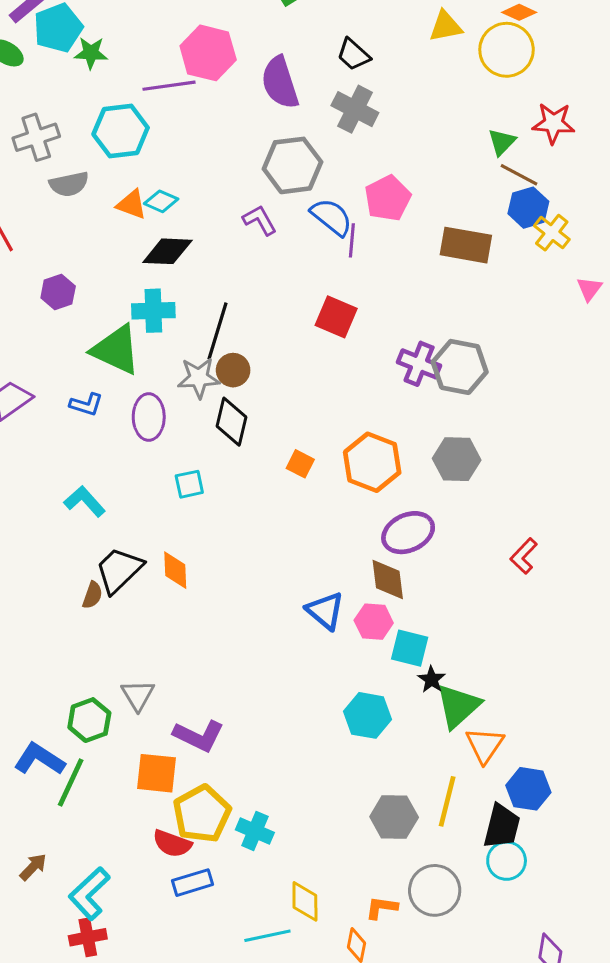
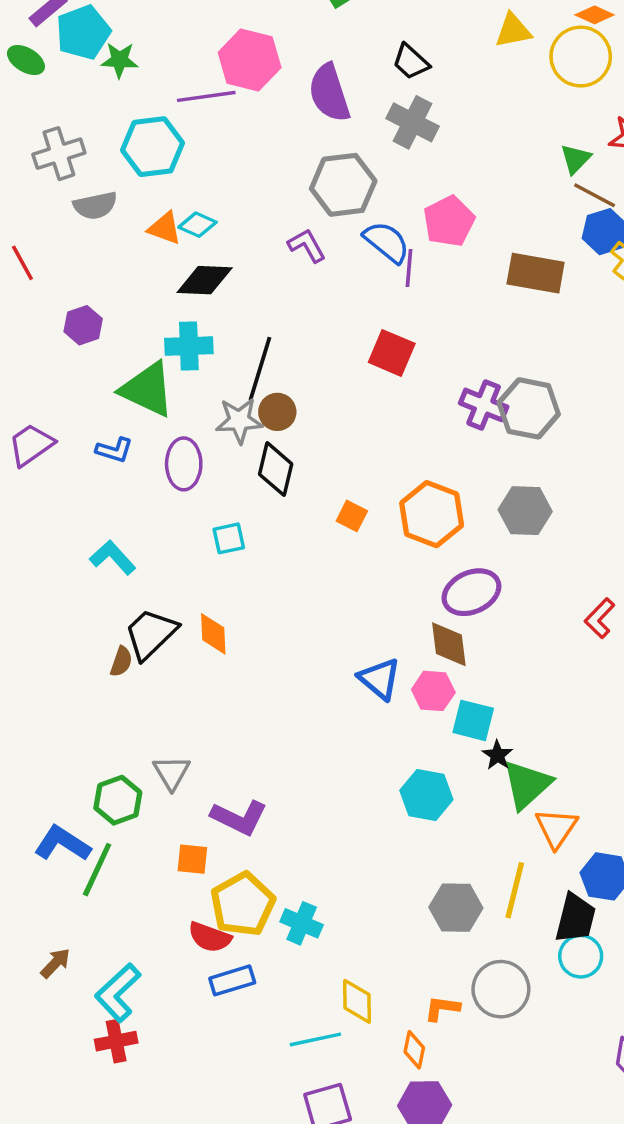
orange square: (157, 773) -> (192, 859), size x0.7

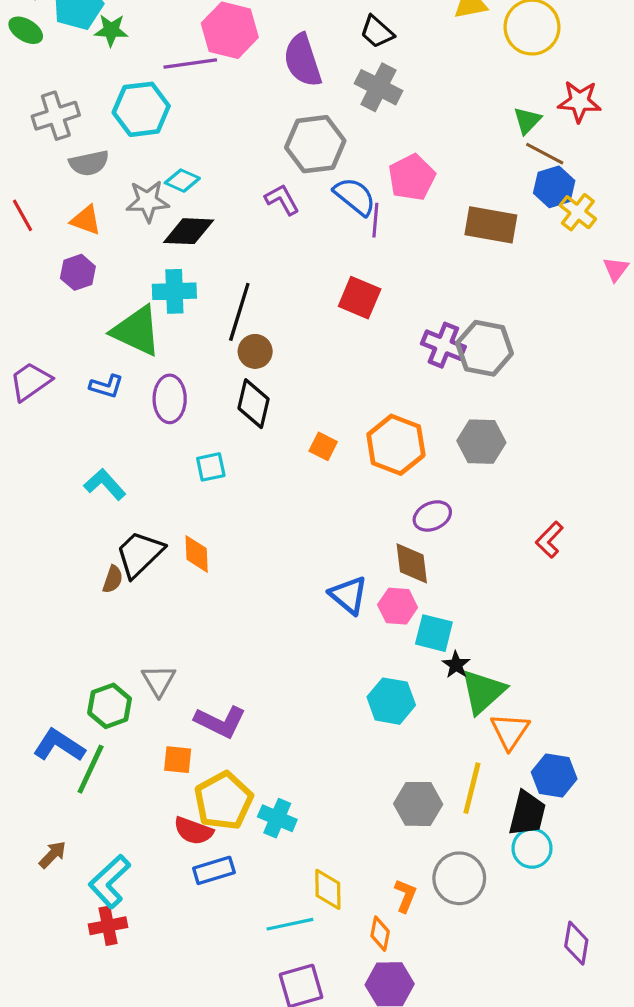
orange triangle: (165, 228) -> (86, 220), moved
gray star: (239, 421) -> (148, 201), moved
purple ellipse: (471, 592) -> (432, 516), size x0.7
orange L-shape: (442, 1008) -> (405, 896), turned 104

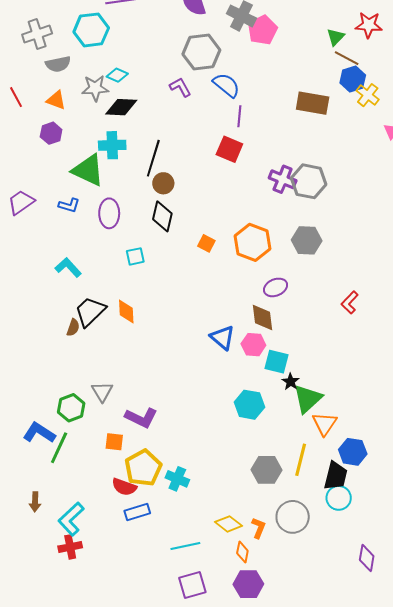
pink pentagon: (412, 177) -> (262, 30), moved
purple line: (375, 220) -> (239, 116), moved
brown arrow: (53, 855) -> (35, 502), turned 138
yellow diamond: (328, 889) -> (228, 524), moved, turned -52

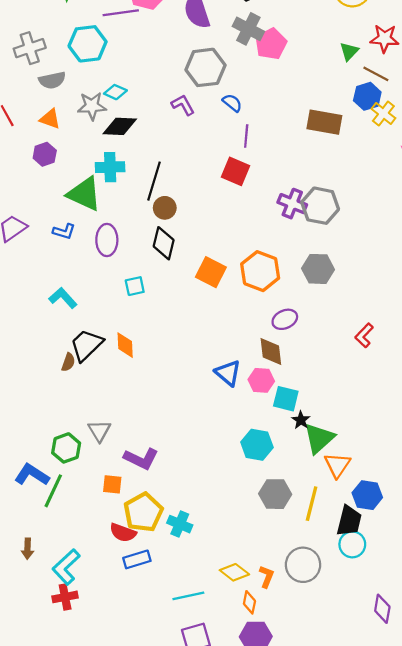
brown line: (347, 58) -> (376, 74), moved
blue semicircle: (226, 85) -> (232, 103), size x0.7
orange square: (206, 243) -> (211, 272), size x1.6
gray hexagon: (267, 470) -> (275, 494), moved

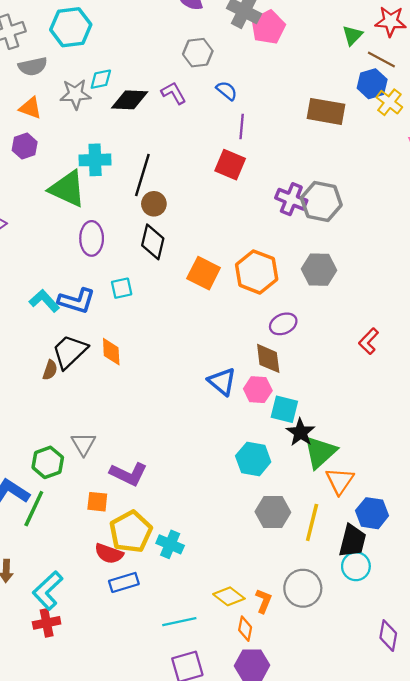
gray hexagon: (205, 67) -> (198, 53), size x0.7
cyan diamond: (115, 92) -> (101, 79), turned -35
black diamond: (120, 126) -> (130, 100), moved
blue L-shape: (64, 231) -> (77, 301), moved, size x1.5
black star: (301, 420) -> (301, 432), size x1.4

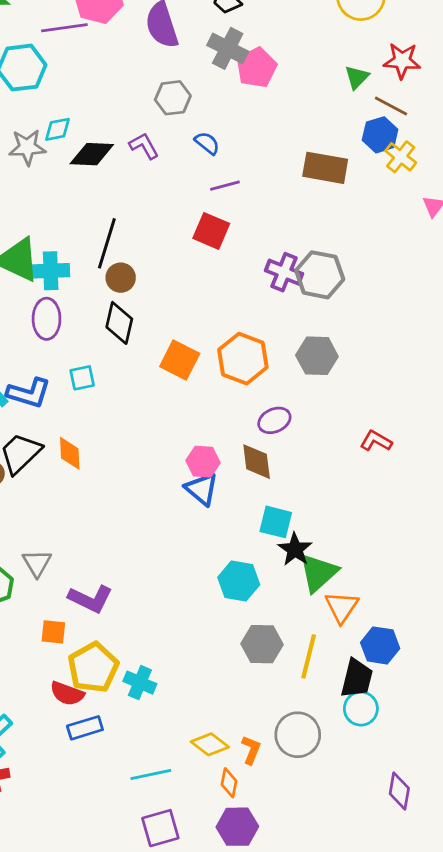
purple line: (242, 126) -> (225, 186), turned 70
cyan cross: (95, 160) -> (51, 271), moved
red L-shape: (369, 341) -> (376, 441), turned 76
pink hexagon: (258, 390) -> (203, 462), moved

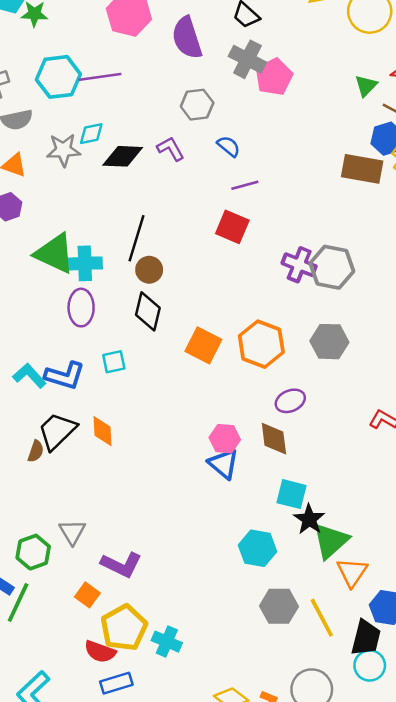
purple line: (64, 28) -> (100, 77), moved
brown rectangle: (325, 168) -> (362, 169), moved
orange square: (53, 632) -> (87, 595), turned 30
yellow line: (309, 656) -> (322, 618), turned -42

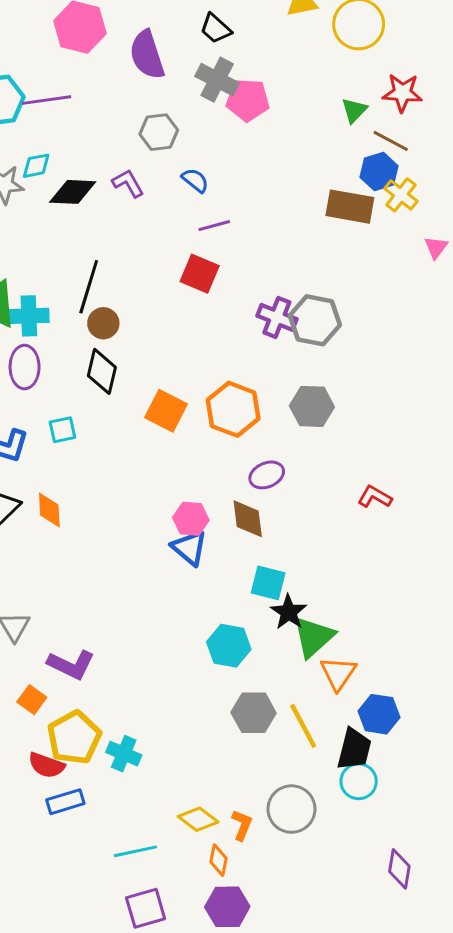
pink pentagon: (274, 77) -> (248, 100), turned 30

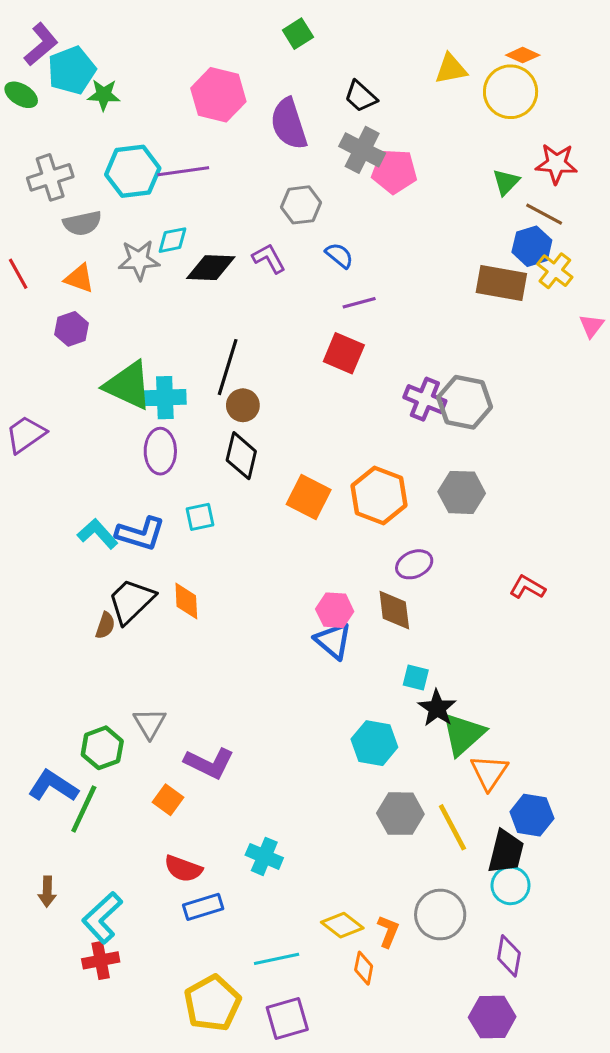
cyan square: (268, 583) -> (416, 677), size x0.7
yellow pentagon: (74, 738) -> (212, 1003), moved
purple diamond: (399, 869) -> (509, 956), moved
purple hexagon: (227, 907) -> (492, 1017), moved

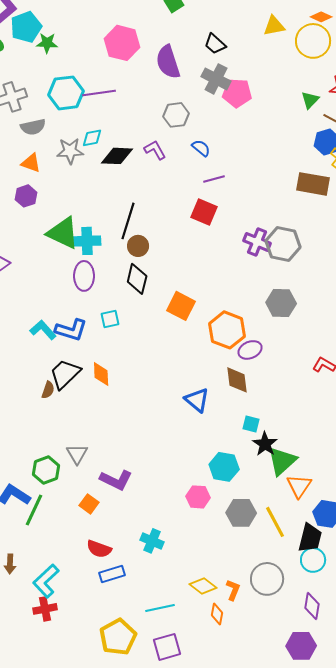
brown rectangle: (501, 283) -> (313, 184), moved
orange hexagon: (379, 495) -> (227, 330), moved
pink hexagon: (335, 610) -> (198, 497), moved

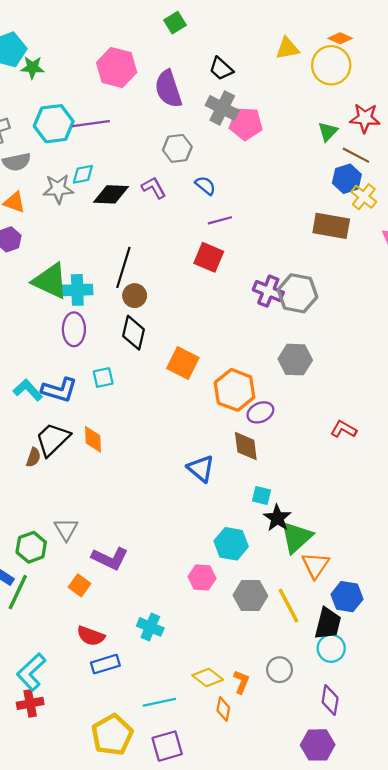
gray circle: (267, 579) -> (280, 670), size x0.7

